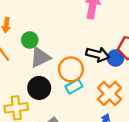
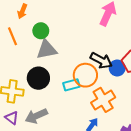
orange circle: (71, 69) -> (85, 75), moved

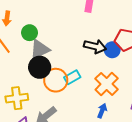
orange circle: (85, 75) -> (56, 80), moved
black circle: (38, 78) -> (40, 67), moved

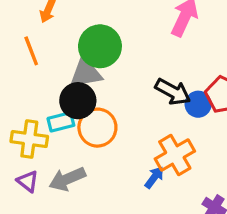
green circle: (30, 33) -> (100, 46), moved, size x1.6
cyan rectangle: (72, 77) -> (61, 122), moved
blue arrow: (102, 111) -> (154, 177), moved

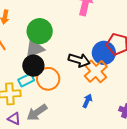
black arrow: (173, 92) -> (79, 60), moved
blue circle: (198, 104) -> (104, 53), size x1.5
orange cross: (175, 155) -> (96, 71), moved

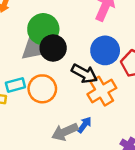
blue circle: (104, 53) -> (105, 50), moved
black circle: (33, 66) -> (53, 48), moved
gray arrow: (37, 112) -> (65, 132), moved

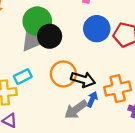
black arrow: (84, 74) -> (83, 79), moved
orange circle: (42, 89) -> (63, 74), moved
orange cross: (102, 91) -> (118, 89), moved, turned 30

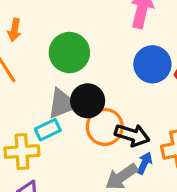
black circle: (50, 36) -> (88, 101), moved
gray triangle: (32, 41) -> (62, 104), moved

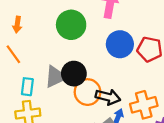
green circle: (69, 53) -> (71, 25), moved
cyan rectangle: (48, 130) -> (27, 87), moved, turned -54

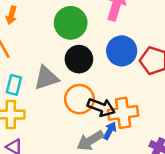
black circle: (74, 74) -> (79, 59), moved
orange cross: (144, 105) -> (123, 113), moved

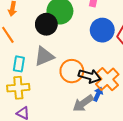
black circle: (79, 59) -> (46, 24), moved
orange cross: (123, 113) -> (107, 79), turned -30

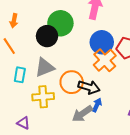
orange cross: (107, 79) -> (105, 60), moved
yellow cross: (18, 88) -> (43, 97), moved

